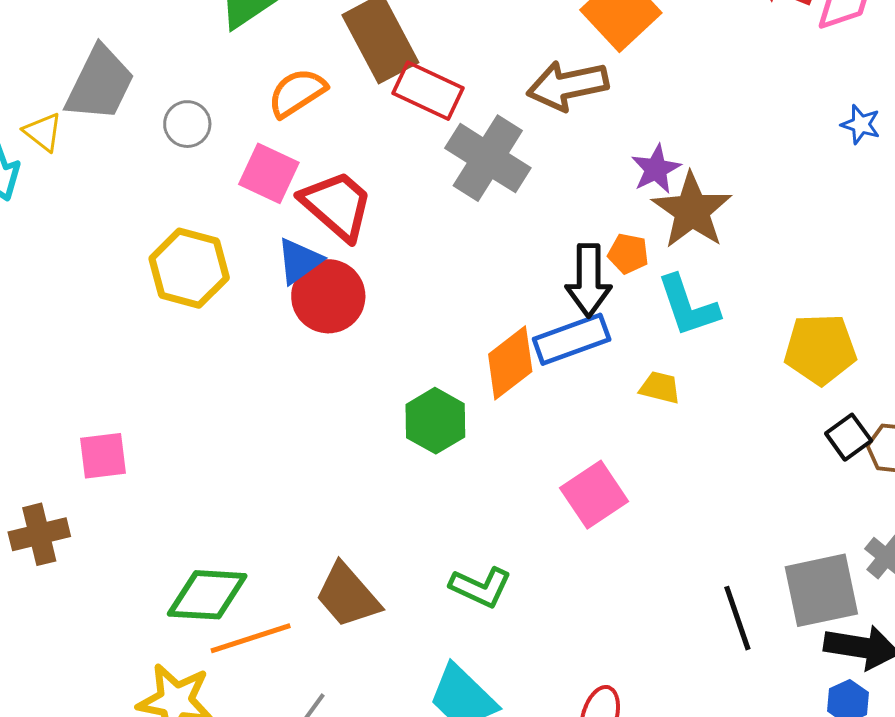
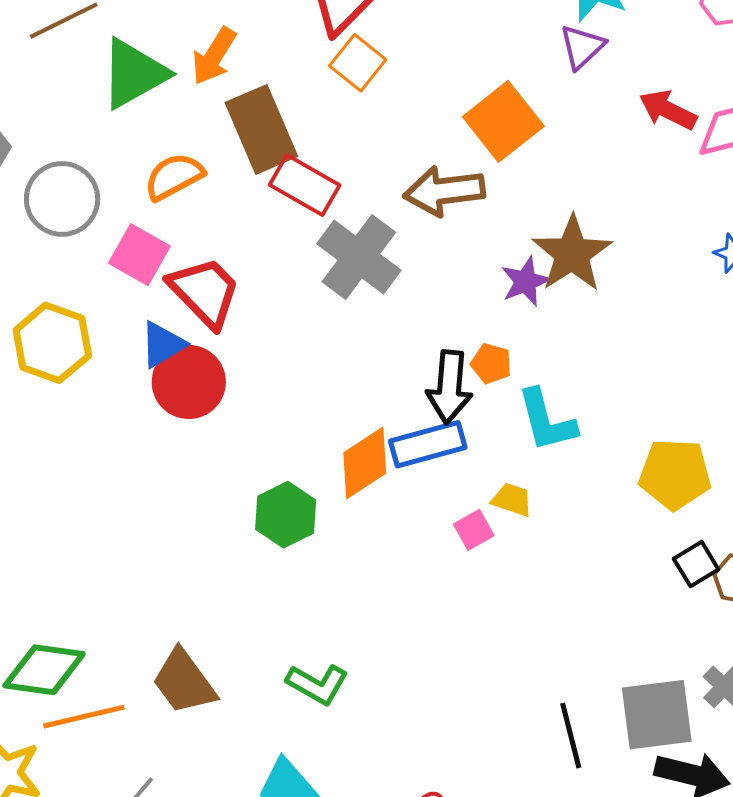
gray circle: (187, 124) -> (62, 199), size x1.6
brown star: (692, 210) -> (572, 254), moved
pink square: (594, 495) -> (474, 530), moved, size x0.6

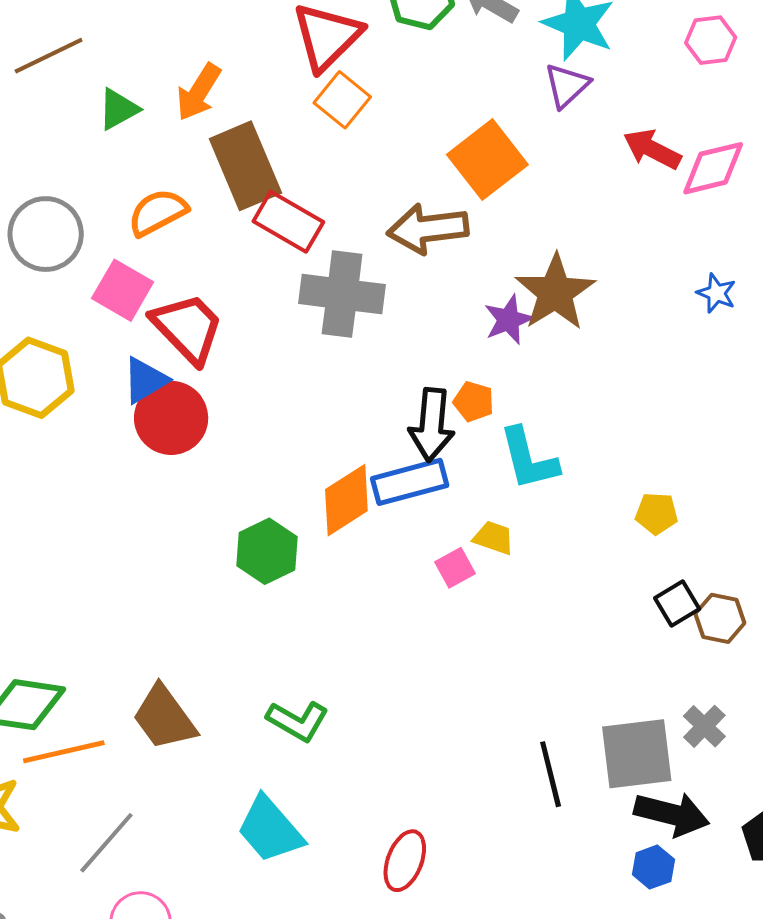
green triangle: (134, 74) -> (118, 109), size x0.6
gray cross: (359, 257) -> (342, 294), turned -30
yellow pentagon: (675, 474) -> (657, 513), size x0.6

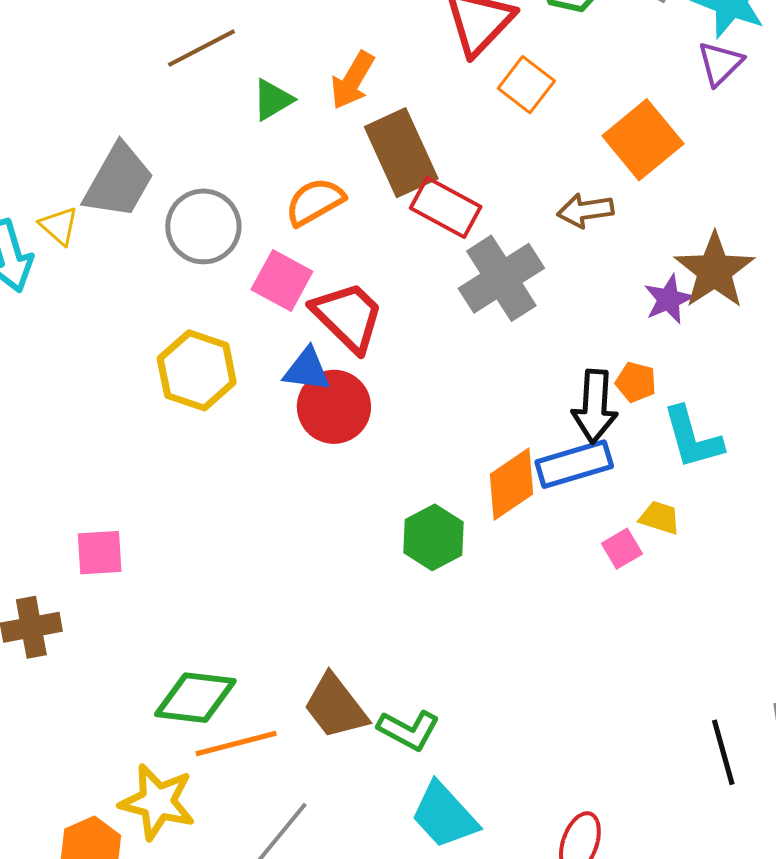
orange square: (342, 100) -> (526, 85), moved
brown arrow: (428, 229) -> (585, 210), size x0.7
gray cross: (342, 294) -> (501, 278), turned -38
blue triangle: (145, 380) -> (307, 370), turned 40
green L-shape: (298, 721) -> (409, 730), moved

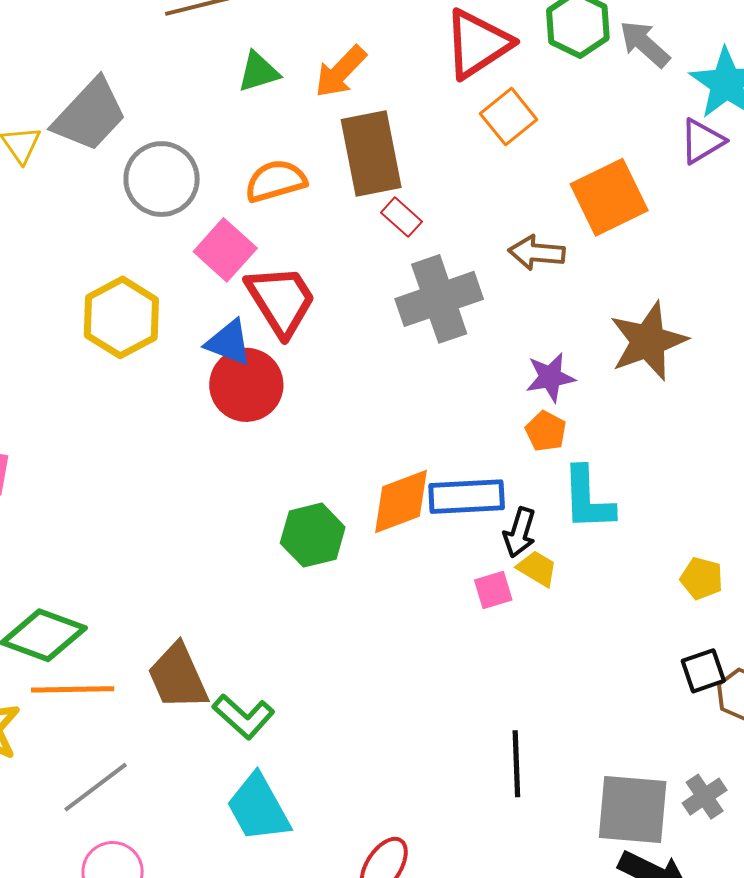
red rectangle: (446, 207) -> (402, 217), size x0.6
purple star: (669, 299) -> (550, 377), moved
black arrow: (595, 406) -> (520, 532), moved, size x0.7
black line: (723, 752) -> (516, 764), moved

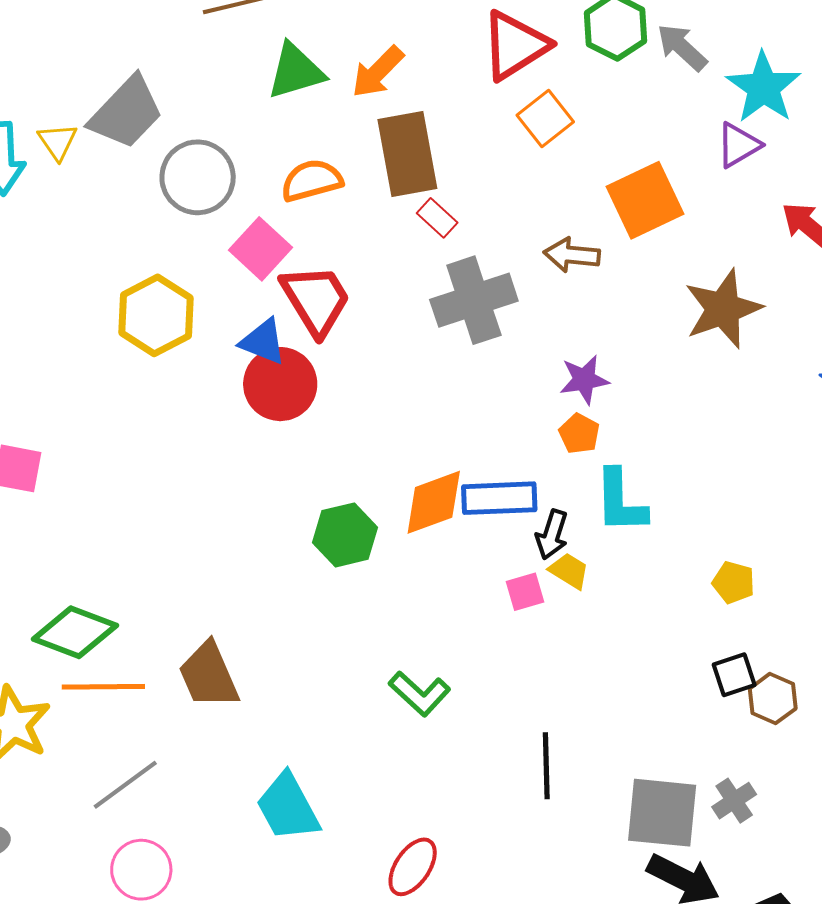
green triangle: (258, 72) -> (296, 71), size x1.4
brown star: (648, 341) -> (723, 309), moved
green L-shape: (243, 716) -> (420, 694), moved

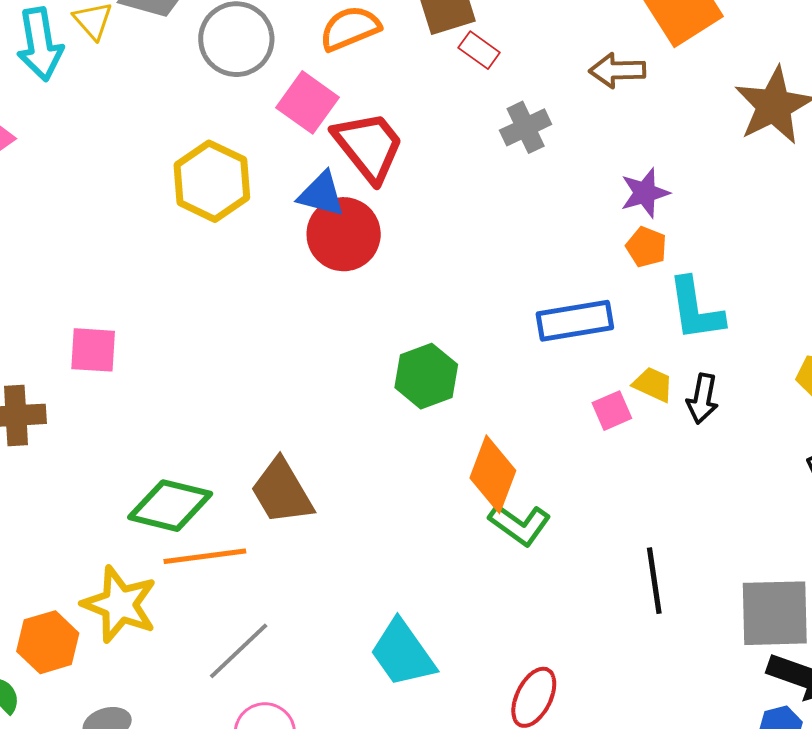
gray cross: (474, 300) -> (526, 127), size x0.6
orange diamond: (434, 502) -> (493, 474), moved, turned -42
black arrow: (552, 534) -> (702, 399), moved
brown trapezoid: (209, 675) -> (282, 492), moved

